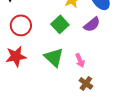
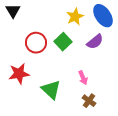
red circle: (21, 25) -> (36, 43), moved
green triangle: (54, 57) -> (51, 90), moved

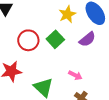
pink arrow: (83, 78) -> (75, 75), turned -40

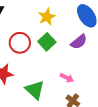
yellow star: (67, 14) -> (47, 17), moved

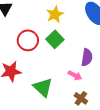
purple semicircle: (79, 42) -> (87, 57), moved, turned -42

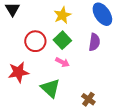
purple semicircle: (87, 57) -> (94, 42), moved
pink arrow: (75, 75) -> (62, 62), moved

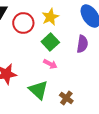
red circle: (35, 41) -> (23, 23), moved
brown cross: (88, 99) -> (66, 98), moved

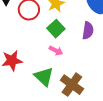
brown cross: (66, 98) -> (72, 85), size x1.6

